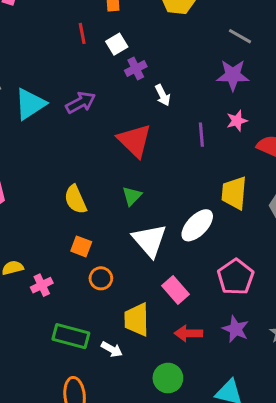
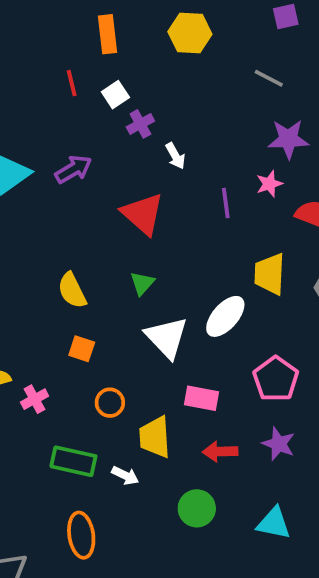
purple star: (233, 75) -> (288, 139), moved
orange circle: (101, 278) -> (110, 403), moved
pink rectangle: (175, 290) -> (202, 398), turned -36

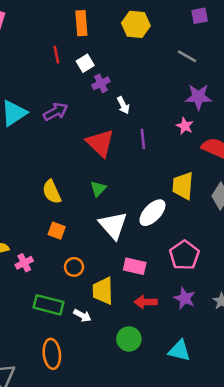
pink star: (269, 184) -> (185, 126), turned -30
purple line: (226, 203) -> (143, 139), moved

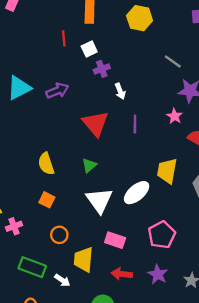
gray line: (187, 56) -> (173, 62), moved

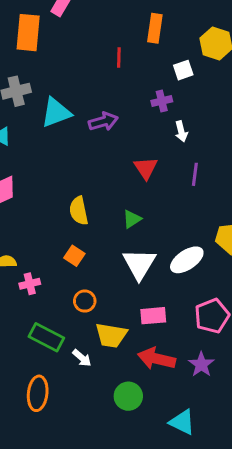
white square: (89, 49) -> (183, 70), moved
red triangle: (95, 124) -> (146, 168), size x0.7
pink rectangle: (115, 240) -> (153, 316), turned -30
yellow trapezoid: (83, 260) -> (111, 335), turned -92
red arrow: (122, 274) -> (157, 359), size x1.4

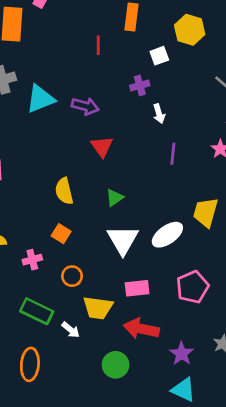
purple arrow: (103, 121) -> (85, 106), turned 32
red triangle: (146, 168) -> (102, 147), moved
pink cross: (30, 284) -> (32, 260), moved
purple star: (201, 364) -> (182, 354), moved
cyan triangle: (182, 422) -> (183, 390), moved

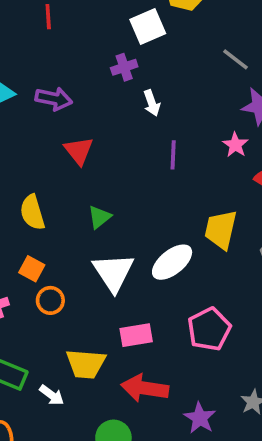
red line: (98, 45) -> (48, 17), moved
white square: (159, 56) -> (148, 26), size x1.4
orange circle: (72, 276) -> (50, 300), moved

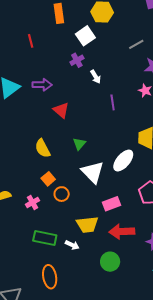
gray line: (235, 59) -> (136, 44), turned -56
orange square: (32, 269) -> (48, 179), turned 32

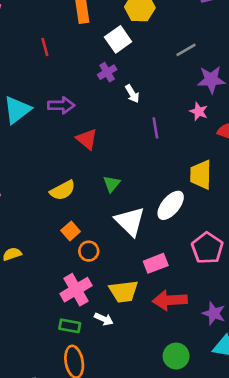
yellow semicircle: (43, 148) -> (63, 190), turned -90
pink cross: (32, 202) -> (76, 290), moved, size x1.6
green rectangle: (45, 238) -> (70, 326), moved, size x0.7
green circle: (110, 262) -> (176, 356), moved

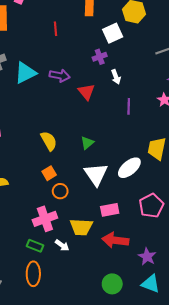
red triangle: (87, 139) -> (86, 92), moved
yellow semicircle: (63, 190) -> (49, 141), turned -102

